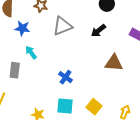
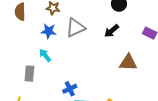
blue star: (22, 28) -> (49, 31), moved
blue cross: (66, 77) -> (70, 89), moved, turned 32

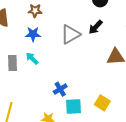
gray triangle: (75, 28) -> (70, 34), moved
gray rectangle: (29, 74) -> (12, 63), moved

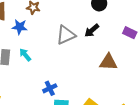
blue star: (33, 34) -> (20, 27), moved

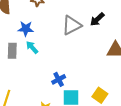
blue star: (20, 27) -> (26, 29), moved

